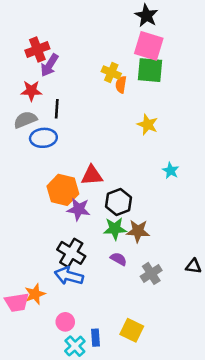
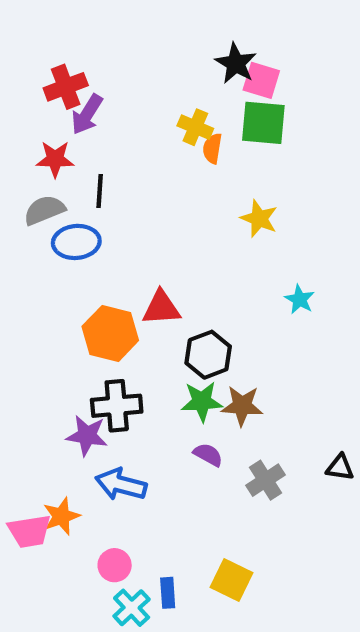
black star: (146, 16) -> (236, 63), moved
pink square: (149, 46) -> (261, 80), size x0.7
purple star: (79, 209) -> (87, 435), moved
black cross: (71, 253) -> (117, 406), moved, turned -36

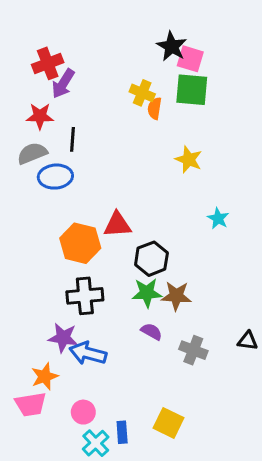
purple star: (87, 435) -> (63, 338), moved
gray cross: (266, 480) -> (193, 350), turned -36
pink trapezoid: (29, 531) -> (31, 404), moved

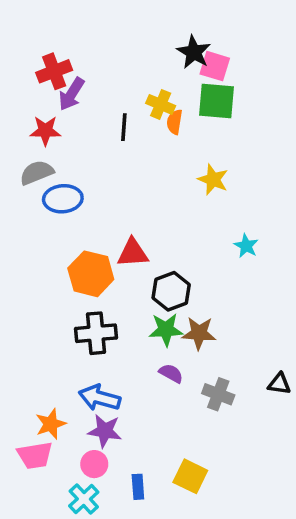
black line: (72, 139) -> (124, 127), moved
purple star: (63, 338) -> (105, 431), moved
cyan cross: (96, 443) -> (84, 499), moved

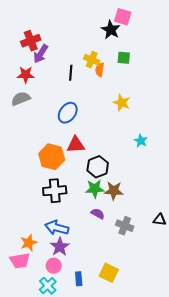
pink square: (215, 66) -> (123, 17), moved
green square: (216, 101) -> (124, 58), size x0.6
blue ellipse: (63, 199) -> (68, 113), moved, turned -50
purple star: (105, 431) -> (60, 247), turned 30

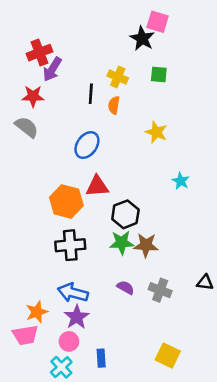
orange semicircle: (100, 70) -> (114, 105), moved
gray semicircle: (21, 99) -> (27, 127), turned 60
purple semicircle: (98, 214) -> (125, 288), moved
yellow square: (109, 273) -> (168, 356), moved

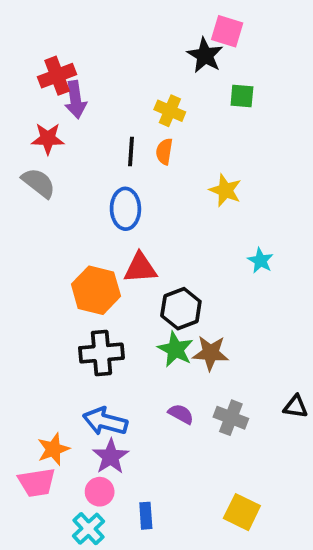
purple arrow: (52, 69) -> (76, 100), turned -40
green square: (159, 74) -> (242, 96), moved
black line: (91, 94) -> (131, 151), moved
blue ellipse: (87, 145) -> (125, 209), turned -36
green star: (122, 243) -> (175, 349), turned 30

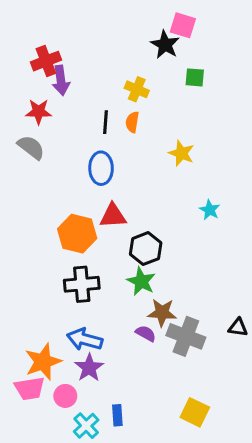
brown star: (211, 353) -> (162, 313), moved
gray cross: (231, 418) -> (186, 336), size x1.4
orange star: (53, 449) -> (43, 362), size x1.4
pink circle: (100, 492) -> (65, 396), moved
cyan cross: (88, 529) -> (86, 426), moved

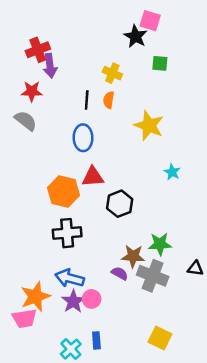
yellow star: (181, 153) -> (149, 126), size x1.4
green star: (141, 281) -> (160, 244), moved, turned -30
pink circle: (65, 396) -> (92, 299), moved

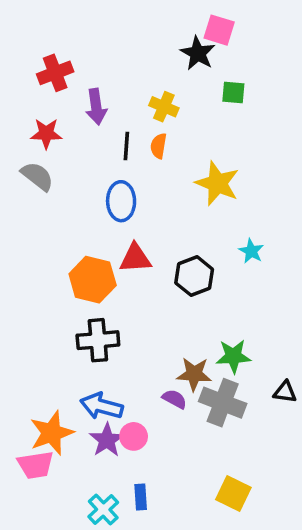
purple arrow: (50, 66) -> (96, 107), moved
black hexagon: (120, 204) -> (194, 276), moved

